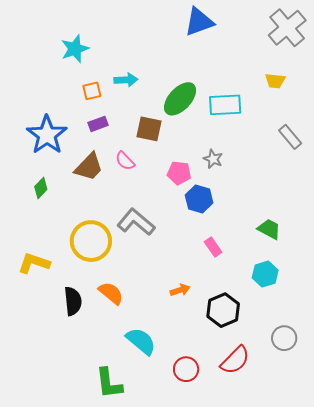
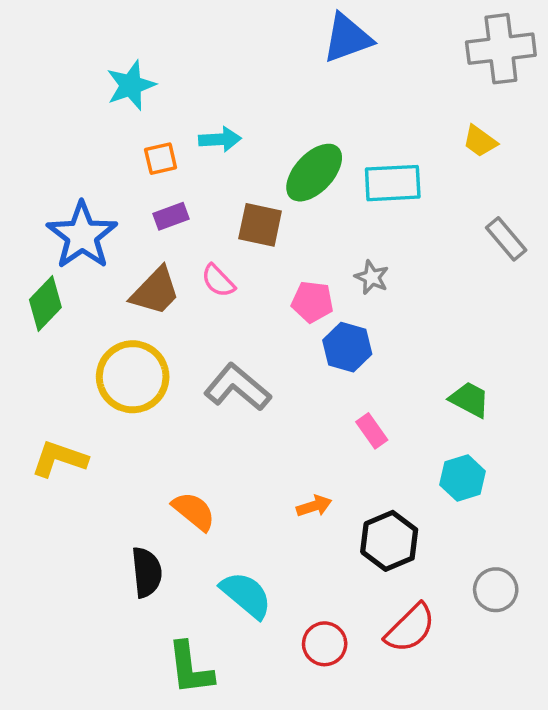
gray cross: (287, 28) -> (501, 49), turned 33
yellow trapezoid: (275, 81) -> (480, 141), turned 30
green diamond: (41, 188) -> (45, 303), moved, size x1.4
yellow circle: (91, 241) -> (133, 377), moved
black semicircle: (73, 301) -> (147, 572), moved

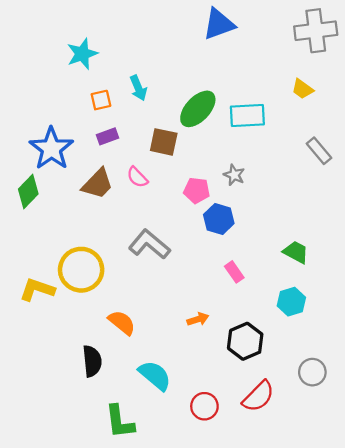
cyan arrow: (220, 139) -> (138, 88), turned 70
yellow circle: (133, 377) -> (81, 270), moved

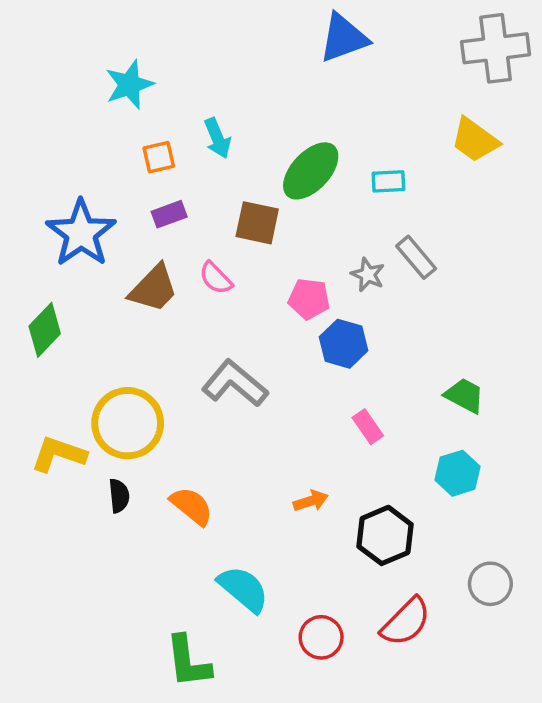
yellow trapezoid: (302, 89) -> (475, 140), size x1.4
cyan rectangle: (247, 115) -> (388, 181), size x0.6
gray rectangle: (319, 151) -> (416, 257), moved
green diamond: (28, 191) -> (45, 330), moved
black semicircle: (92, 361) -> (119, 496), moved, size x0.7

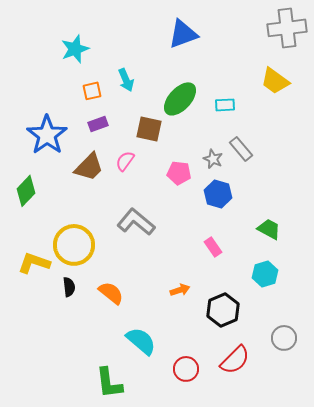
blue triangle: (344, 38) -> (183, 34), moved
pink semicircle: (216, 278) -> (125, 161), turned 80
blue hexagon: (344, 344) -> (218, 194), moved

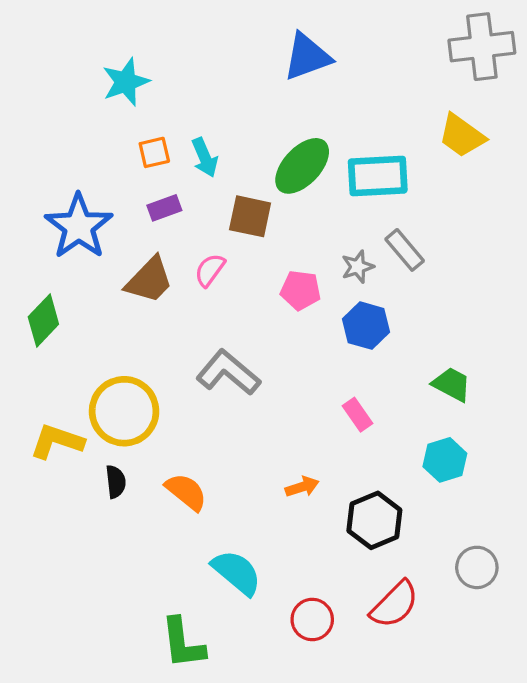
cyan arrow: (126, 80) -> (205, 158), moved
cyan rectangle: (225, 105) -> (378, 176), size x1.8
gray star: (213, 159) -> (358, 267), turned 30

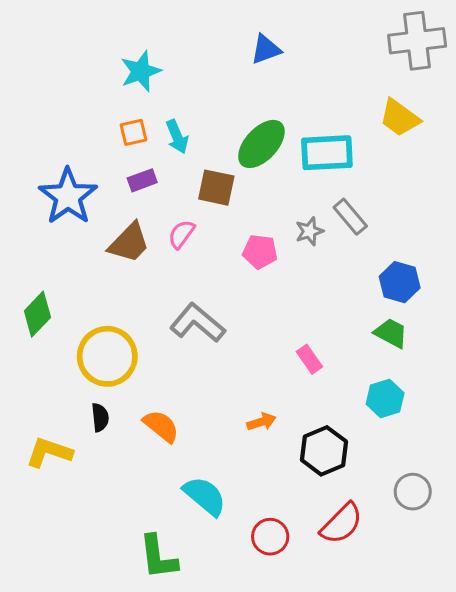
blue triangle: (307, 57) -> (266, 49), size x0.7
cyan star: (126, 82) -> (141, 71), moved
green diamond: (43, 320) -> (37, 314), moved
blue hexagon: (366, 326) -> (400, 282), moved
yellow L-shape: (57, 441) -> (49, 452), moved

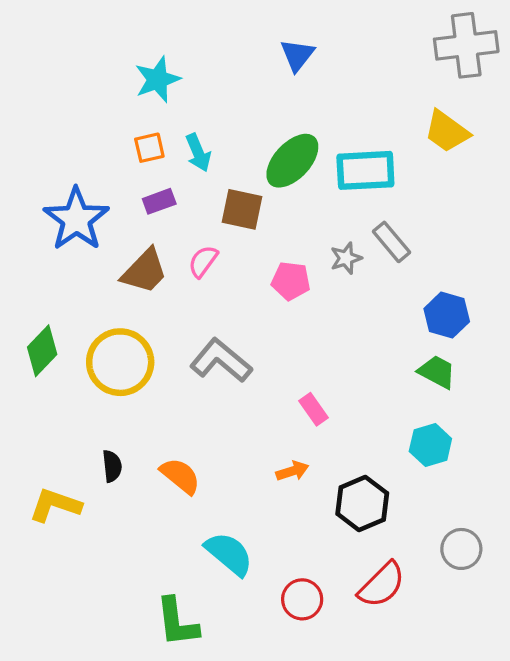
blue triangle: (266, 49) -> (297, 55), turned -32
yellow circle: (107, 356) -> (120, 362), moved
pink rectangle: (309, 359) -> (313, 409), moved

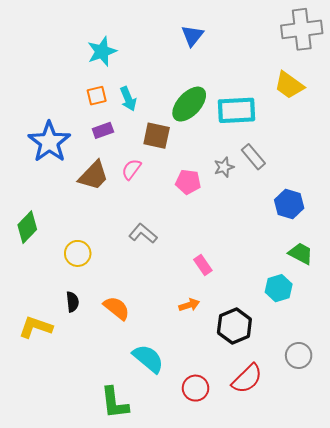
gray L-shape: (221, 361) -> (143, 233), size x0.7
yellow circle: (120, 362) -> (78, 253), moved, size x0.6
green trapezoid: (437, 372) -> (301, 253), moved

